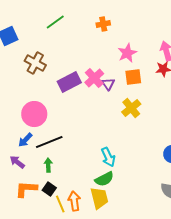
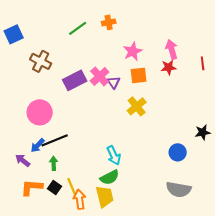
green line: (55, 22) -> (78, 28), moved
blue arrow: (25, 140) -> (38, 145), moved
yellow line: (60, 204) -> (72, 186), moved

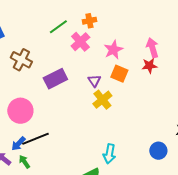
orange square: (139, 75) -> (119, 74), turned 30
pink cross: (100, 76) -> (80, 42), moved
yellow cross: (137, 106) -> (102, 100), moved
cyan arrow: (114, 155) -> (109, 154), moved, turned 36
green arrow: (54, 163) -> (24, 162), moved, turned -32

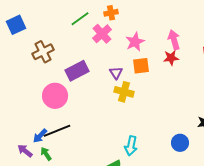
brown cross: (21, 60) -> (43, 52), turned 35
orange square: (119, 74) -> (141, 66), turned -30
yellow cross: (102, 100) -> (124, 92), turned -36
pink circle: (20, 111) -> (55, 96), moved

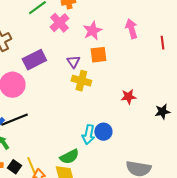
red star: (171, 58) -> (128, 97), moved
blue circle: (180, 143) -> (103, 132), moved

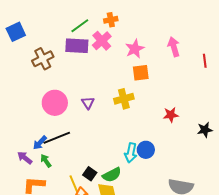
purple rectangle: (34, 60) -> (77, 46), moved, turned 30
purple triangle: (73, 62) -> (88, 103), moved
yellow cross: (81, 81) -> (124, 99), turned -30
black square: (14, 167) -> (90, 174), moved

